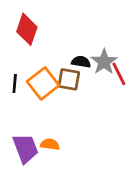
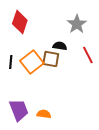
gray star: (104, 62) -> (77, 24), moved
orange semicircle: (50, 144) -> (44, 114), moved

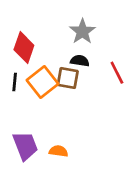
red diamond: (20, 22) -> (24, 47), moved
gray star: (77, 24) -> (82, 32), moved

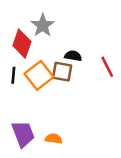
gray star: (82, 32) -> (43, 25), moved

